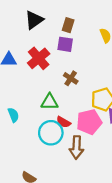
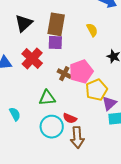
brown rectangle: (68, 25) -> (56, 24), size x1.6
red semicircle: (64, 122) -> (70, 118), moved
pink pentagon: (89, 122) -> (81, 72), moved

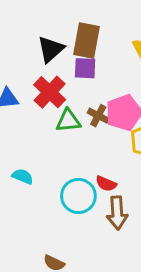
black triangle: (24, 23) -> (51, 49), moved
green triangle: (47, 98) -> (68, 121), moved
cyan semicircle: (15, 114) -> (23, 176), turned -40

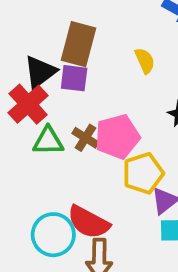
black triangle: (51, 49) -> (40, 72), moved
red semicircle: (106, 184) -> (88, 222), size x1.6

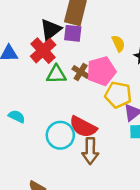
yellow semicircle: (145, 61) -> (118, 43), moved
yellow pentagon: (143, 173) -> (118, 95), turned 30

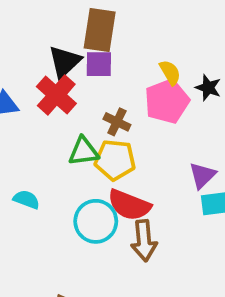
pink pentagon: (101, 71) -> (167, 101), moved
green triangle: (56, 74) -> (84, 151), moved
yellow pentagon: (118, 95) -> (115, 160), moved

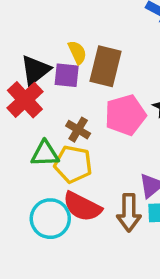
brown rectangle: (100, 30) -> (106, 66), moved
yellow semicircle: (170, 72) -> (77, 52), moved
brown arrow: (144, 241) -> (129, 213), moved

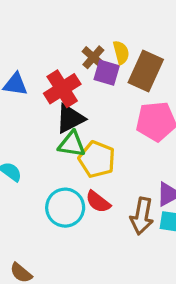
black triangle: (35, 70) -> (70, 119), moved
brown cross: (78, 130) -> (93, 57), moved
red semicircle: (82, 207) -> (98, 202), size x0.7

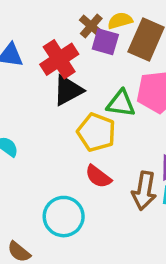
yellow semicircle: (121, 52) -> (120, 21), turned -90
green triangle: (72, 144) -> (121, 103), moved
cyan circle: (65, 208) -> (64, 217), moved

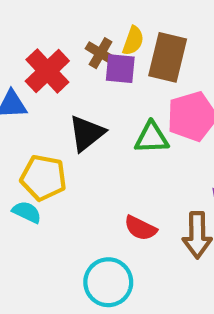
yellow semicircle: (120, 21) -> (133, 41), turned 135
red cross: (59, 59) -> (47, 71), moved
yellow pentagon: (96, 132) -> (43, 178), moved

